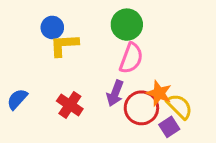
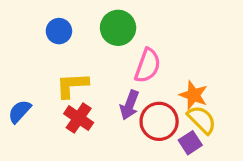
green circle: (127, 25) -> (118, 28), moved
yellow L-shape: (64, 45) -> (72, 85), moved
orange star: (159, 93) -> (194, 95), moved

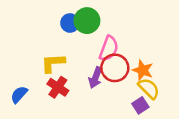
blue circle: (59, 31) -> (70, 23), moved
blue semicircle: (20, 112) -> (19, 95), moved
red circle: (159, 121) -> (115, 68), moved

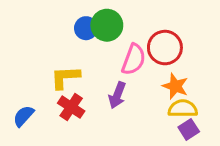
red circle: (115, 68) -> (165, 48), moved
yellow semicircle: (149, 88) -> (183, 109), turned -45
purple square: (140, 105) -> (189, 129), moved

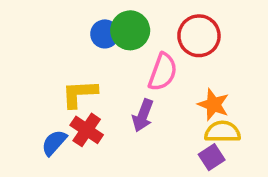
red circle: (165, 48) -> (199, 36), moved
blue semicircle: (23, 116) -> (54, 143), moved
purple square: (189, 129) -> (212, 157), moved

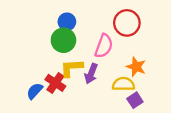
green circle: (130, 30) -> (63, 40), moved
yellow L-shape: (79, 94) -> (72, 68), moved
yellow semicircle: (223, 132) -> (123, 84), moved

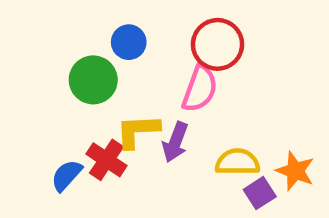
red circle: (127, 23) -> (218, 44), moved
green circle: (63, 40) -> (93, 80), moved
orange star: (136, 67) -> (295, 171), moved

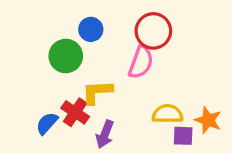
purple arrow: (175, 142) -> (105, 134), moved
purple square: (260, 193) -> (183, 136), turned 35

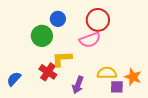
pink semicircle: (141, 62) -> (90, 40), turned 50
blue semicircle: (47, 123) -> (14, 79), moved
purple arrow: (105, 134) -> (78, 85), moved

